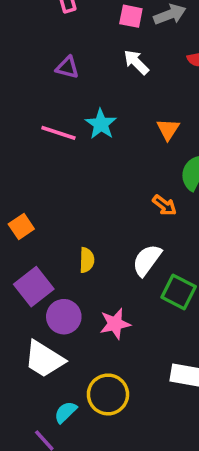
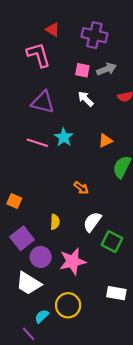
purple triangle: (67, 67) -> (43, 102), size x1.6
orange triangle: (168, 129) -> (105, 141), turned 32
orange arrow: (165, 205) -> (81, 188), moved
orange square: (21, 227) -> (14, 201), turned -32
pink star: (115, 324) -> (72, 261), size x1.4

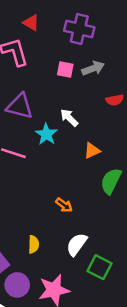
white arrow: (86, 99) -> (69, 118), moved
cyan star: (64, 137) -> (46, 134), moved

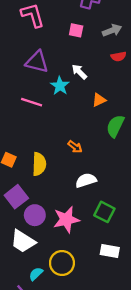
gray arrow: (93, 68) -> (112, 30), moved
yellow semicircle: (34, 244) -> (39, 164), moved, size x1.5
white semicircle: (77, 244) -> (86, 180), turned 36
green square: (100, 267) -> (104, 212), moved

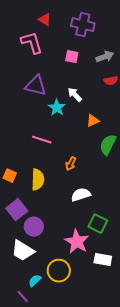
pink line: (32, 102) -> (42, 140), moved
orange arrow: (75, 147) -> (71, 164), turned 80
pink star: (66, 220) -> (77, 242), moved, turned -30

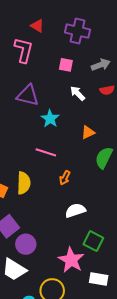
pink L-shape: (32, 43) -> (24, 50), turned 30
white arrow: (75, 95) -> (77, 93), moved
pink line: (42, 140) -> (46, 152), moved
yellow semicircle: (38, 180) -> (24, 183), moved

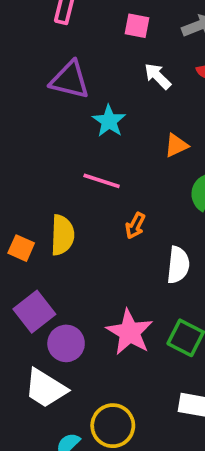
white semicircle: (75, 210) -> (178, 265), moved, turned 114
pink star: (71, 260) -> (130, 332), moved

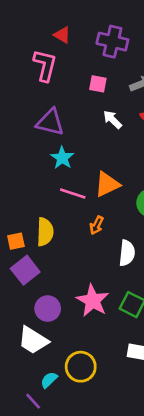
cyan star: (109, 121) -> (62, 158), moved
orange triangle: (176, 145) -> (107, 184), moved, size x1.5
orange square: (21, 248) -> (16, 241), turned -36
purple square: (34, 312) -> (25, 270), moved

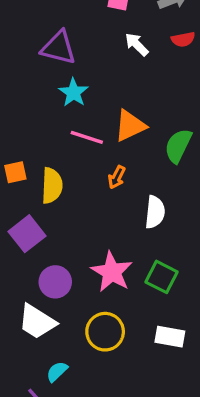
orange square: (16, 241) -> (15, 172), moved
yellow circle: (81, 367) -> (105, 332), moved

